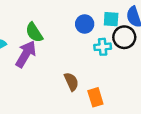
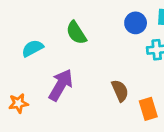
purple arrow: (26, 54) -> (61, 85), moved

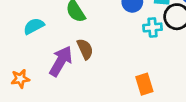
brown semicircle: (120, 91) -> (85, 49), moved

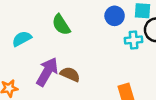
brown semicircle: (85, 49) -> (70, 74), moved, turned -42

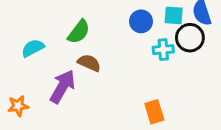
green semicircle: (61, 25) -> (79, 32), turned -110
brown semicircle: (70, 74) -> (89, 63), moved

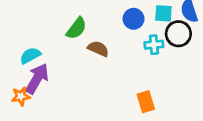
cyan semicircle: (33, 48) -> (30, 55), moved
brown semicircle: (89, 63) -> (98, 49), moved
purple arrow: (62, 87) -> (37, 79), moved

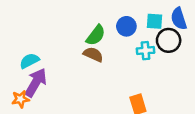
green semicircle: (76, 28) -> (96, 35), moved

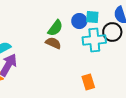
cyan square: (154, 21) -> (92, 17), moved
cyan cross: (146, 51) -> (94, 40), size x1.6

